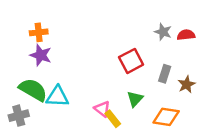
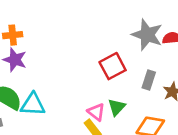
gray star: (163, 32) -> (147, 35), size x1.6
pink triangle: (102, 109) -> (96, 112), moved

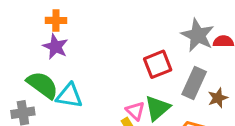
gray rectangle: (149, 80) -> (194, 83), size x1.5
green triangle: (117, 107) -> (157, 108), size x1.4

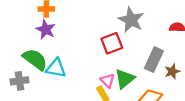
gray star: (198, 35) -> (131, 20), moved
red square: (158, 64) -> (112, 43), moved

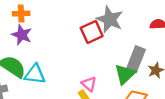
red square: (112, 43) -> (92, 32), moved
green triangle: (125, 79) -> (125, 74), moved

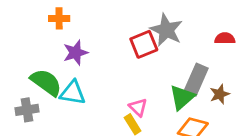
purple star: (22, 35) -> (76, 53), moved, turned 30

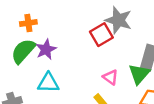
green semicircle: (46, 82) -> (23, 51), moved, turned -76
pink triangle: (138, 107) -> (110, 77), moved

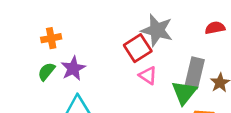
green semicircle: (23, 51) -> (46, 71), size x0.6
pink triangle: (110, 77) -> (148, 75), moved

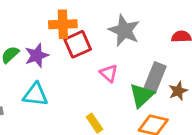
orange cross: (51, 38) -> (63, 24), moved, size x1.4
red square: (138, 48) -> (78, 44), moved

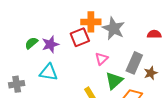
orange cross: (63, 24) -> (91, 22), moved
pink triangle: (109, 73) -> (101, 59), turned 32
green triangle: (142, 95) -> (114, 81), moved

